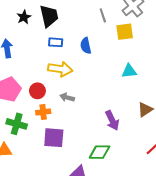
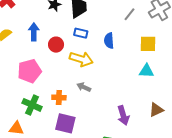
gray line: (103, 15) -> (129, 14), turned 48
yellow square: (125, 32) -> (148, 44), moved
red circle: (37, 91) -> (56, 45), moved

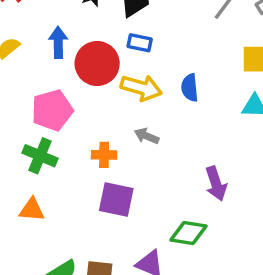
blue semicircle: (109, 41) -> (190, 88), moved
red circle: (56, 45) -> (97, 64), size x1.6
green cross: (32, 105) -> (40, 156), moved

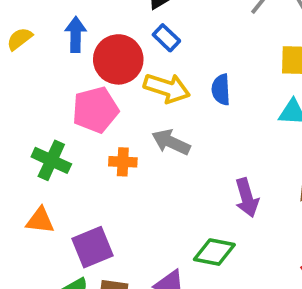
blue rectangle: (140, 43) -> (166, 38), turned 30
pink pentagon: (52, 110) -> (95, 110), moved
gray arrow: (147, 136) -> (171, 142), size x1.4
purple square: (116, 199) -> (93, 247), moved, turned -36

